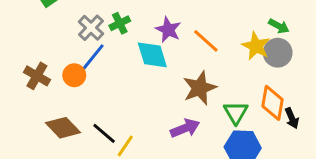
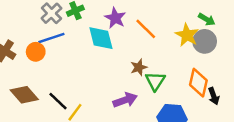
blue line: (92, 58) -> (51, 38), turned 30
brown star: (200, 88) -> (139, 67), size x0.6
green triangle: (236, 113) -> (155, 81), moved

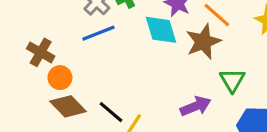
orange circle: (36, 52) -> (60, 78), moved
brown star: (139, 67) -> (203, 42), moved, size x1.6

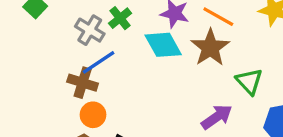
brown cross: (41, 52) -> (83, 83), moved
orange circle: (60, 78) -> (93, 115), moved

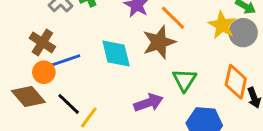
cyan diamond: (163, 45) -> (116, 53), moved
blue line: (99, 62) -> (65, 61), moved

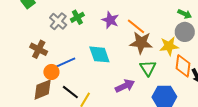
yellow star: (222, 25) -> (169, 46), moved, turned -30
brown cross: (42, 42) -> (39, 49), moved
brown star: (159, 42) -> (141, 43), moved, turned 30
brown diamond: (28, 96) -> (43, 90), turned -65

